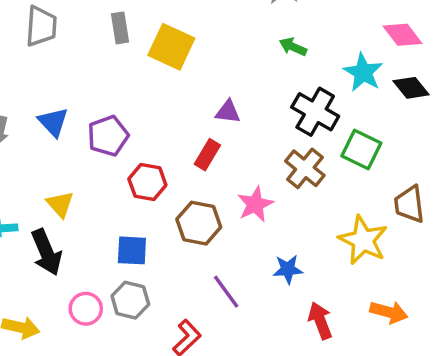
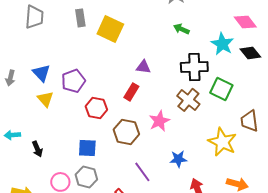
black cross: (315, 112) -> (194, 67), turned -32
yellow triangle: (60, 204) -> (45, 99), moved
black arrow: (46, 252) -> (37, 149), size x0.6

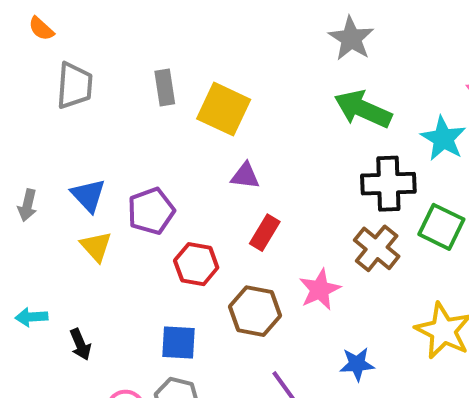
green arrow: (181, 29) -> (363, 109), size x1.8
purple triangle: (143, 67) -> (245, 176), moved

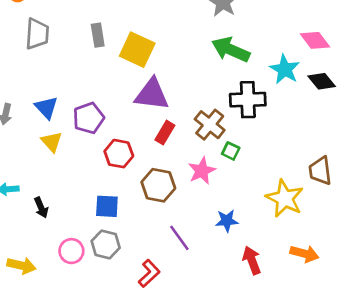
purple triangle: (245, 176) -> (152, 94), size x1.8
green square: (441, 227) -> (231, 151), moved, size x0.6
brown cross: (377, 248) -> (210, 125), moved

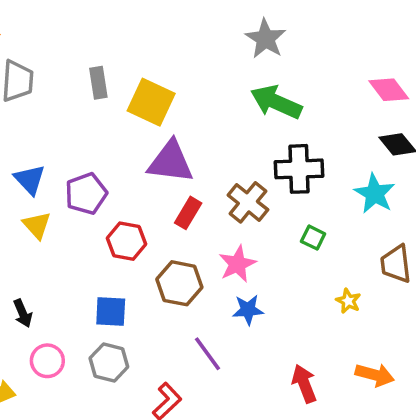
cyan star: (285, 69) -> (375, 194), moved
green square: (231, 151) -> (313, 238), moved
yellow star: (285, 198) -> (348, 301), size x0.5
blue star: (227, 221) -> (248, 310), moved
pink circle: (71, 251) -> (47, 361), moved

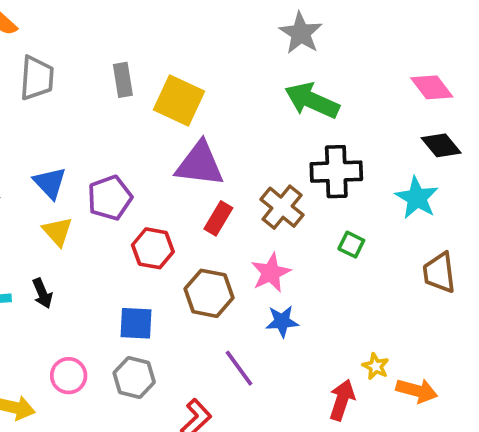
yellow star: (348, 301) -> (376, 366), moved
black arrow: (23, 313) -> (42, 293), moved
red arrow: (304, 384) -> (342, 400), turned 39

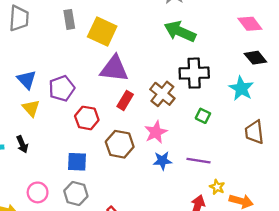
purple line: (239, 368) -> (199, 161), moved, turned -45

